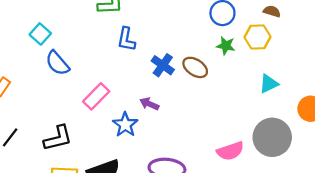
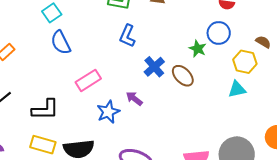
green star: (226, 46) -> (198, 49), moved
cyan triangle: (269, 84) -> (237, 89), moved

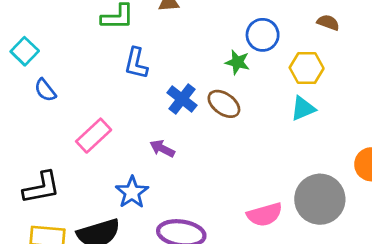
brown semicircle: (263, 42) -> (328, 23), moved
blue semicircle: (61, 43) -> (45, 90), size x0.7
blue star: (108, 112) -> (132, 192), moved

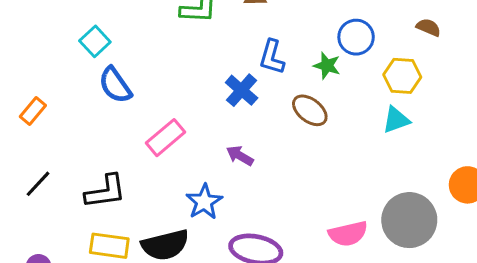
blue L-shape: (136, 63) -> (272, 57), moved
blue semicircle: (45, 90) -> (115, 85), size x1.4
blue cross: (182, 99) -> (242, 90), moved

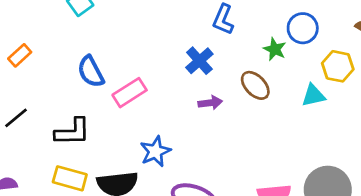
blue L-shape: (272, 57) -> (223, 19), moved
blue semicircle: (115, 85) -> (91, 72), moved
cyan triangle: (396, 120) -> (313, 96), moved
purple arrow: (240, 156) -> (210, 103), moved, turned 135

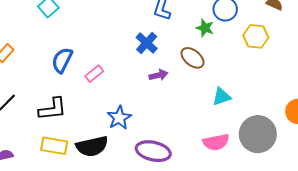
blue semicircle: (91, 72) -> (62, 60), turned 60
pink rectangle: (130, 93) -> (94, 74), size x0.7
cyan triangle: (313, 96) -> (221, 97), moved

